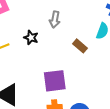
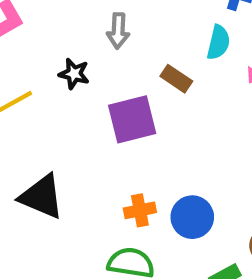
purple square: (55, 81) -> (132, 119), moved

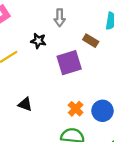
black triangle: (42, 197) -> (25, 104), size x0.6
orange cross: (140, 210) -> (76, 109), turned -32

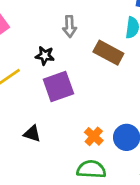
brown rectangle: (91, 41) -> (108, 53), size x1.5
purple square: (69, 63) -> (58, 87), moved

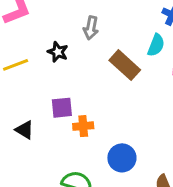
purple square: (58, 87) -> (62, 108), moved, size x0.7
orange cross: (94, 136) -> (83, 126), moved, turned 30

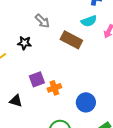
gray arrow: (91, 28) -> (42, 21), turned -42
cyan semicircle: (156, 45) -> (89, 21), turned 63

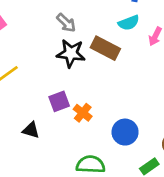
black star: (24, 43) -> (71, 53), moved, size x1.5
orange cross: (54, 88) -> (83, 113), turned -32

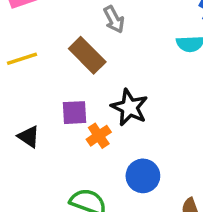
brown rectangle: (105, 48) -> (87, 55), moved
black star: (71, 53) -> (129, 107), moved

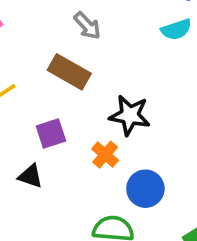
purple square: (74, 113) -> (51, 134), moved
blue circle: (143, 176) -> (145, 189), moved

